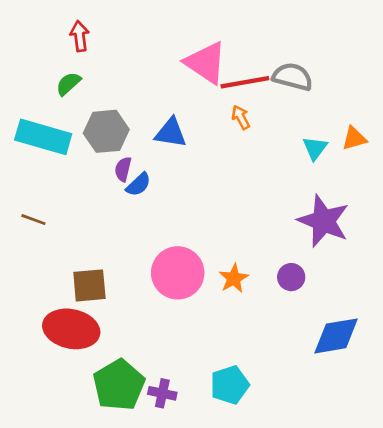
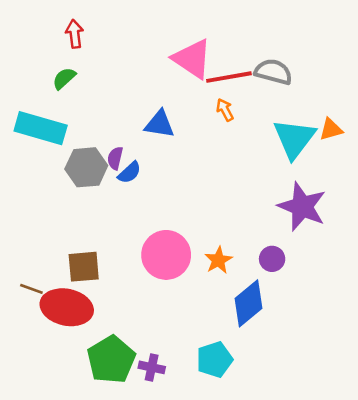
gray hexagon: (106, 131) -> (86, 167), moved
cyan triangle: (315, 148) -> (294, 139), size x1.8
brown line: (33, 220) -> (31, 289), moved
blue diamond: (336, 336) -> (249, 303), moved, turned -30

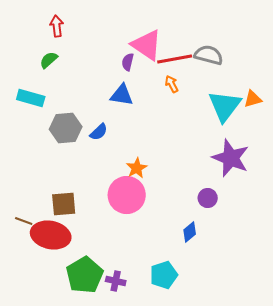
cyan rectangle: (41, 128) -> (31, 98), size x0.7
purple semicircle: (115, 158) -> (128, 62), moved
orange star: (218, 260) -> (137, 168), moved
blue diamond: (249, 303) -> (190, 232), size x0.6

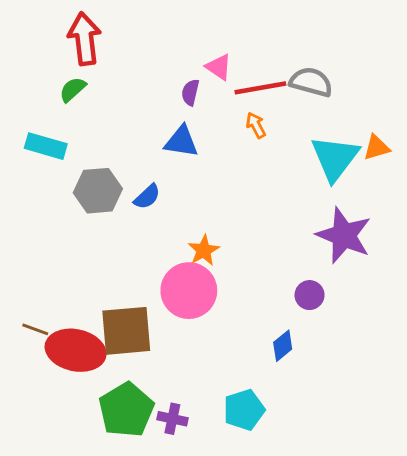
red arrow: (57, 26) -> (85, 39), size x1.6
pink triangle: (147, 45) -> (219, 67), size x0.6
brown square: (64, 204) -> (126, 331), moved, size x1.4

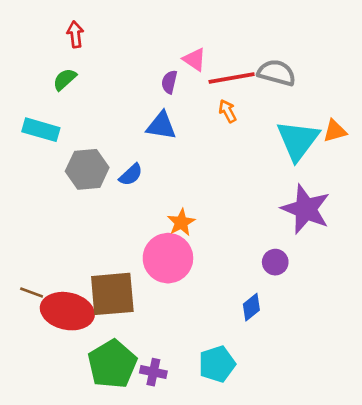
red arrow: (85, 39) -> (75, 34), size x0.6

